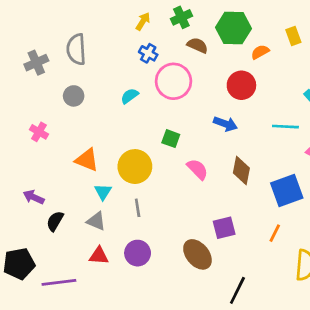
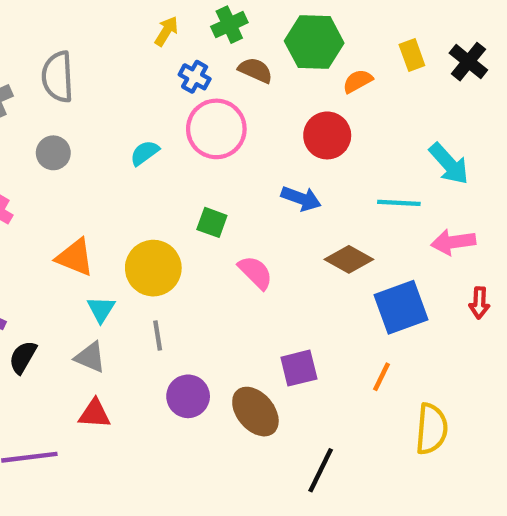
blue cross: (148, 53) -> (195, 77), moved
brown diamond: (241, 171) -> (349, 259), moved, turned -72
purple circle: (138, 253) -> (188, 396), moved

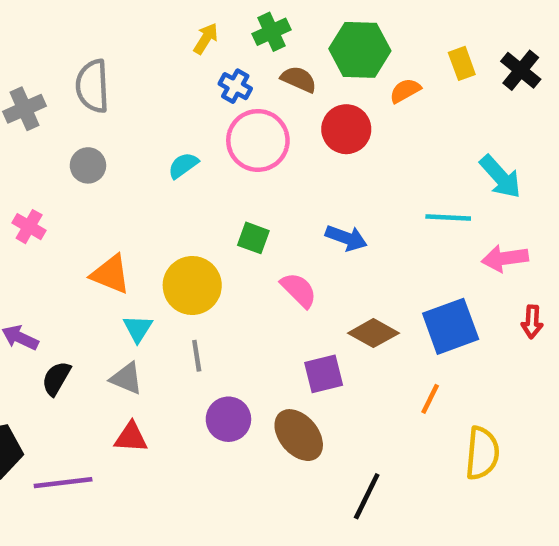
red circle: (327, 135) -> (346, 129), moved
blue arrow: (301, 199) -> (346, 238), moved
brown diamond: (349, 259) -> (373, 333), moved
purple square: (299, 368) -> (324, 374), moved

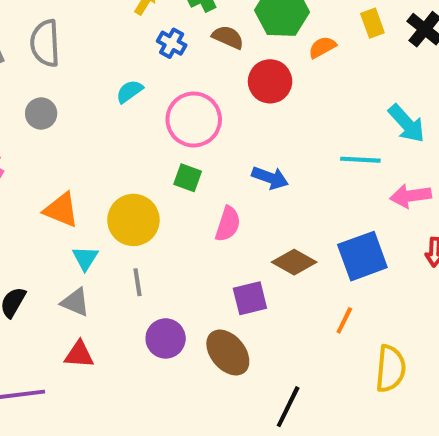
pink circle: (258, 140) -> (194, 120), moved
cyan semicircle: (183, 165) -> (129, 91), moved
pink semicircle: (299, 290) -> (228, 224), turned 63

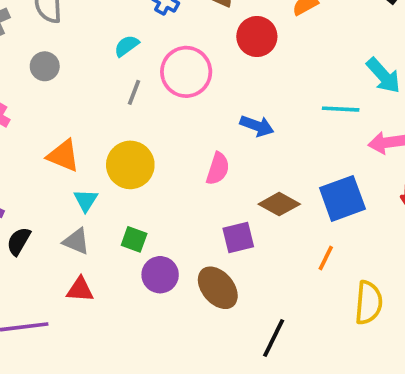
green square: (188, 178) -> (134, 239), moved
gray line: (137, 282) -> (134, 92), moved, turned 30

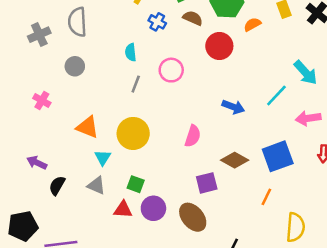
cyan semicircle: (127, 46) -> (131, 52), turned -60
pink circle: (186, 72) -> (171, 70), size x0.7
cyan line: (341, 109) -> (276, 95), turned -50
blue arrow: (257, 126) -> (233, 107), moved
red triangle: (80, 290) -> (123, 210), moved

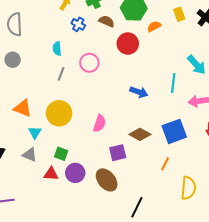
cyan line: (276, 95) -> (173, 83), turned -36
pink semicircle: (193, 136) -> (99, 123), moved

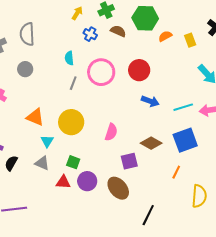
yellow rectangle: (179, 14) -> (190, 40), moved
red circle: (128, 44) -> (139, 70), moved
pink circle: (89, 63) -> (101, 72), size x1.4
cyan line: (173, 83) -> (183, 107), moved, turned 66

